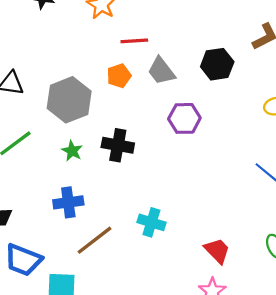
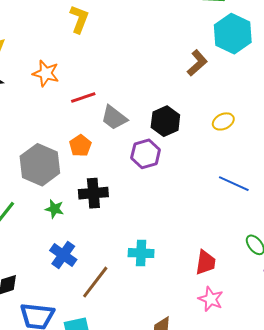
black hexagon: (217, 64) -> (165, 121), moved
orange pentagon: (119, 76) -> (80, 146), moved
blue cross: (68, 202) -> (63, 255), turned -32
red trapezoid: (217, 251) -> (206, 262), turned 68

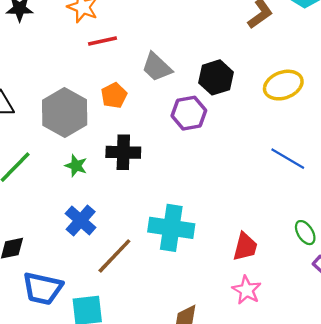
red line: (83, 97) -> (102, 41), moved
yellow ellipse: (223, 121) -> (283, 85), size x1.5
cyan cross: (141, 253) -> (171, 228), size x1.5

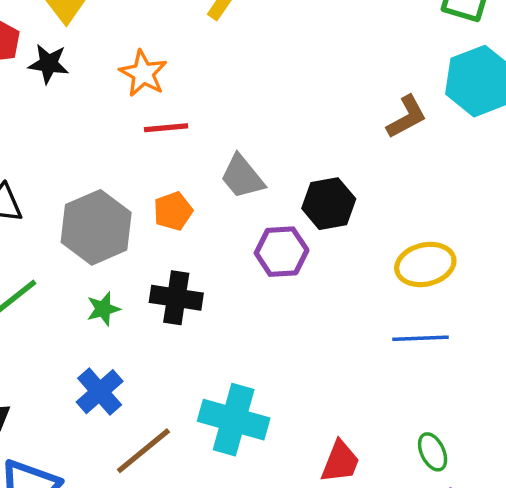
yellow ellipse: (283, 85) -> (425, 264), moved
blue line: (288, 159) -> (421, 338), turned -40
green star: (76, 166) -> (103, 309), turned 30

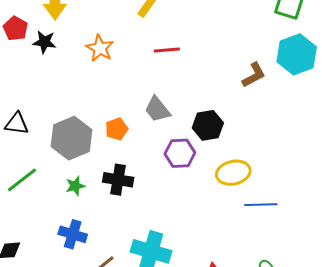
red line: (166, 128) -> (167, 50), moved
yellow ellipse: (425, 264) -> (233, 173), moved
blue cross: (100, 392) -> (73, 234), turned -32

